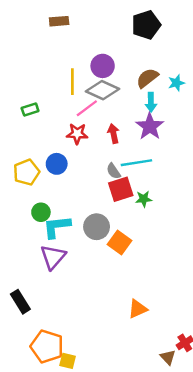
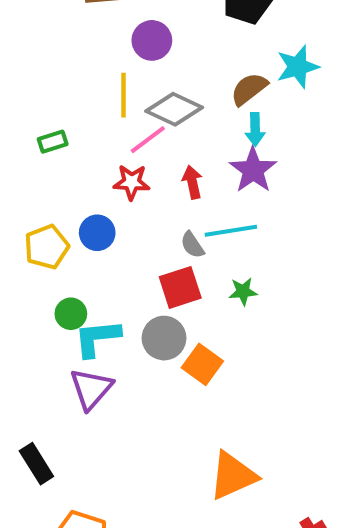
purple circle: (103, 66) -> (152, 40), moved
cyan star: (176, 83) -> (298, 67), moved, size x1.5
red square: (121, 189) -> (180, 287), moved
orange triangle: (138, 309) -> (233, 476), size x1.5

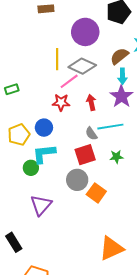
purple circle: (152, 40) -> (85, 32), moved, size x1.4
green rectangle: (53, 142) -> (12, 89), moved
cyan L-shape: (97, 338) -> (44, 154), moved

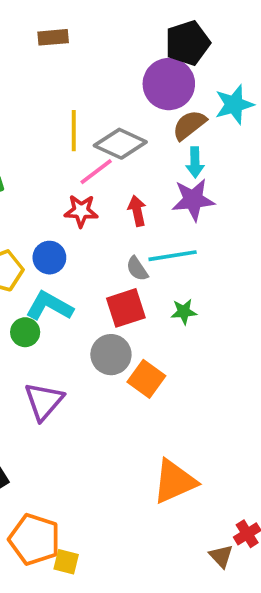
purple circle: (85, 32) -> (169, 84), moved
purple star: (121, 96) -> (193, 200), turned 30
cyan L-shape: (44, 154) -> (49, 306), turned 35

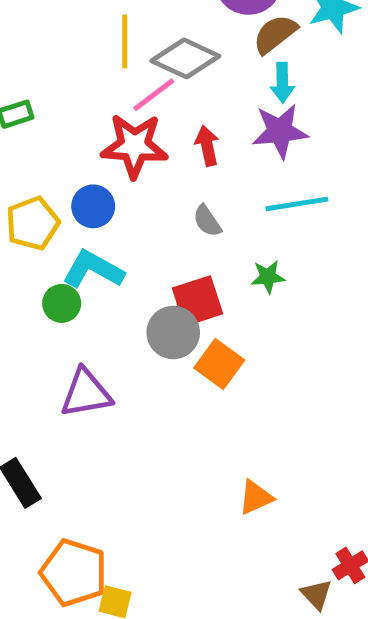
red star: (81, 211) -> (134, 146), size x1.5
cyan line: (173, 256) -> (297, 204), moved
red square: (126, 308) -> (197, 301), moved
purple triangle: (44, 401) -> (86, 393), turned 39
orange triangle: (174, 482) -> (256, 497), size x0.6

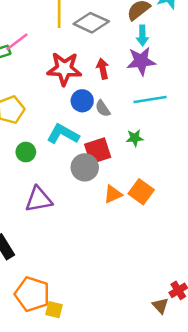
pink line: (154, 95) -> (17, 42), moved
blue circle: (93, 206) -> (82, 101), moved
cyan L-shape: (93, 269) -> (63, 134), moved
orange square: (219, 364) -> (141, 192), moved
orange triangle: (256, 497) -> (113, 194), moved

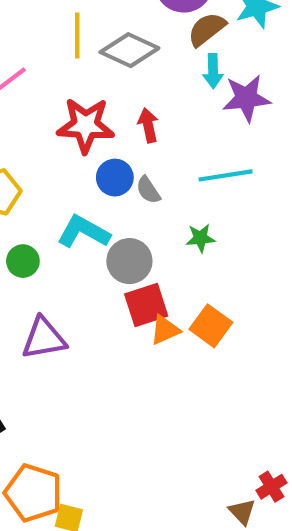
purple star: (141, 61) -> (246, 98), moved
red square: (98, 151) -> (146, 305), moved
gray circle: (85, 167) -> (129, 261), moved

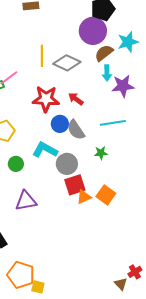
red arrow: (148, 125) -> (76, 99), turned -42
gray semicircle: (148, 190) -> (76, 130), size x1.5

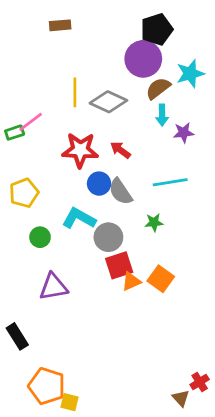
purple star: (123, 86) -> (183, 133), size x0.7

